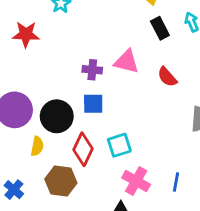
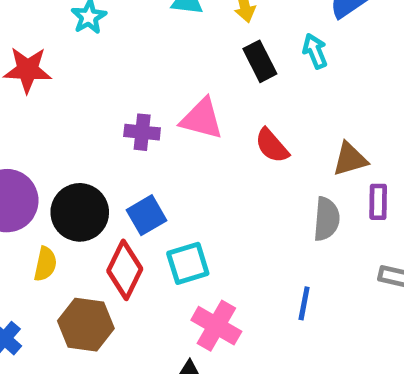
blue square: (93, 104) -> (147, 215), moved, turned -30
blue line: (176, 182) -> (304, 303), moved

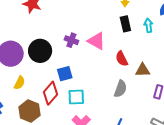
brown triangle: (350, 159) -> (143, 70), moved
black circle: (80, 212) -> (40, 51), moved
gray semicircle: (327, 219) -> (120, 89), moved

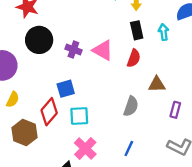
black circle: (40, 51) -> (39, 40), moved
red semicircle: (122, 59) -> (134, 58), moved, turned -133

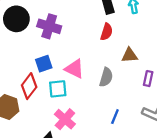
purple cross: (73, 49) -> (49, 26), size x1.5
pink triangle: (103, 50) -> (74, 69), moved
blue line: (129, 148) -> (115, 117), moved

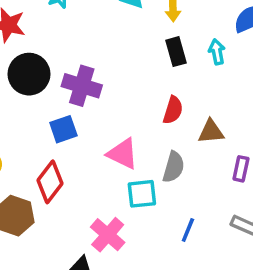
red semicircle: (107, 32) -> (173, 110), moved
blue square: (44, 64) -> (63, 129), moved
cyan square: (58, 89) -> (142, 194), moved

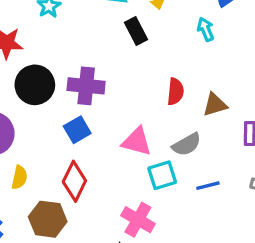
black rectangle: (176, 52) -> (136, 31), moved
gray semicircle: (173, 167) -> (187, 144), turned 56
blue line: (188, 230) -> (208, 186), moved, turned 65

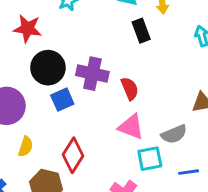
red semicircle: (175, 92) -> (130, 89), moved, turned -35
blue square: (77, 130) -> (62, 100), moved

